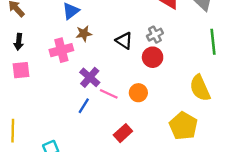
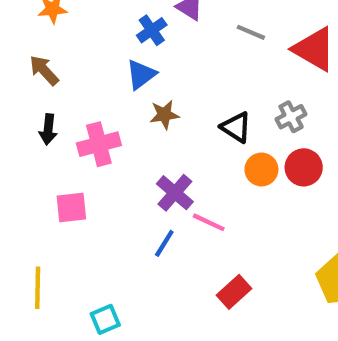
pink cross: (61, 50) -> (99, 144), moved
red circle: (153, 57) -> (304, 167), moved
pink square: (21, 70) -> (71, 208), moved
orange circle: (138, 93) -> (261, 170), moved

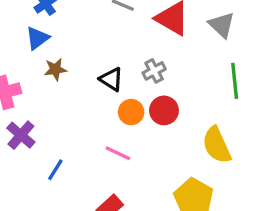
purple cross: (175, 193) -> (21, 135), moved
pink line: (209, 222) -> (118, 153), moved

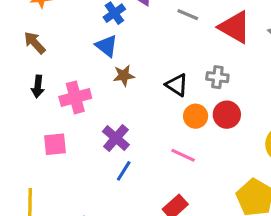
blue triangle: (37, 38) -> (107, 46), turned -45
gray cross: (154, 71) -> (217, 77), turned 35
purple cross: (21, 135) -> (116, 138), moved

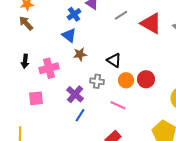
gray line: (188, 15) -> (121, 15), turned -56
brown arrow: (35, 43) -> (26, 23), moved
gray cross: (217, 77) -> (97, 81), moved

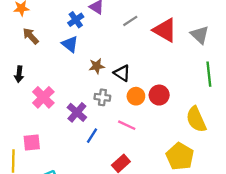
brown arrow: (26, 23) -> (31, 36), moved
brown star: (80, 54) -> (97, 66), moved
pink cross: (49, 68) -> (43, 97), moved, turned -30
pink square: (36, 98) -> (32, 143), moved
blue line: (80, 115) -> (92, 136), moved

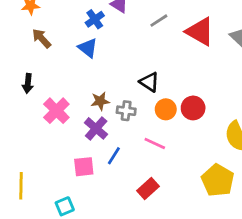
brown star: (97, 66) -> (100, 101), moved
pink square: (32, 143) -> (84, 167), moved

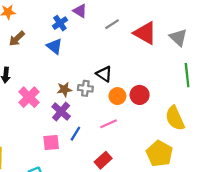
brown arrow: (41, 38) -> (17, 39), turned -91
gray cross: (126, 111) -> (85, 88), moved
pink line: (155, 143) -> (109, 124), turned -49

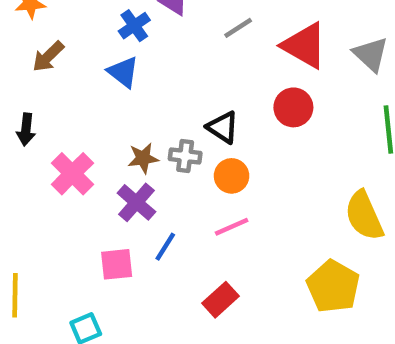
red circle: (140, 95) -> (293, 107), moved
orange circle: (117, 96) -> (232, 176), moved

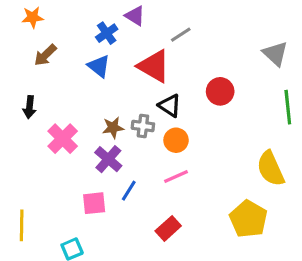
red triangle: (304, 46) -> (154, 66), moved

